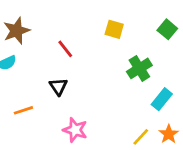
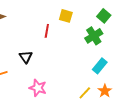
red line: (65, 49) -> (47, 31), moved, turned 48
green cross: (139, 68) -> (94, 36), moved

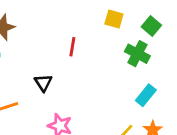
yellow square: (66, 16) -> (114, 19), moved
green cross: (94, 36) -> (137, 54), turned -30

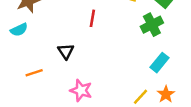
green cross: (137, 54) -> (152, 25), turned 35

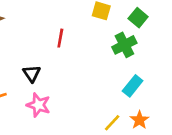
pink star: (81, 90) -> (38, 105), moved

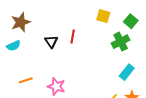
black triangle: (32, 74) -> (51, 42), moved

